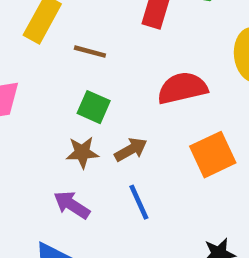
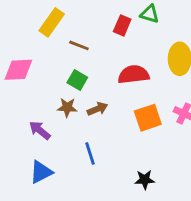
blue line: (139, 202) -> (90, 154), moved
purple arrow: (72, 205) -> (40, 130), moved

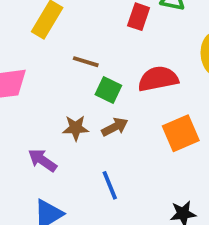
brown line: (79, 45) -> (86, 62), moved
green square: (77, 80) -> (108, 90), moved

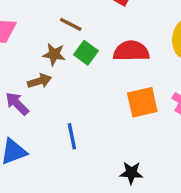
brown arrow: (115, 127) -> (39, 81), moved
brown star: (76, 128) -> (54, 54), moved

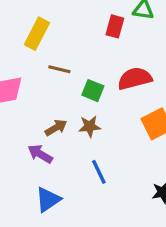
brown line: (71, 24) -> (59, 69), moved
brown star: (54, 54) -> (90, 126), moved

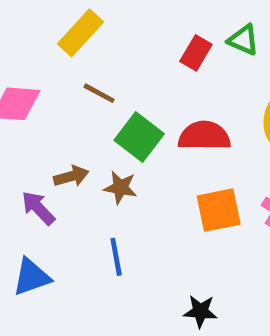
green square: (93, 91) -> (139, 137), size x1.4

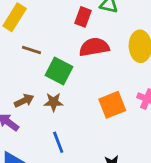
red semicircle: (204, 136) -> (94, 47), moved

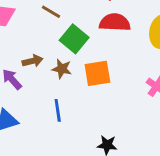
orange square: (112, 105) -> (97, 73), moved

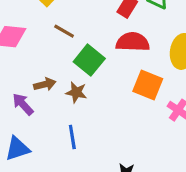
orange square: (97, 73) -> (148, 85), moved, turned 32

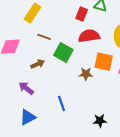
brown arrow: (45, 84) -> (38, 64), moved
brown star: (76, 92) -> (86, 74), moved

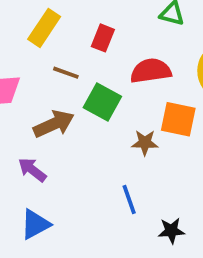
red rectangle: (82, 14) -> (103, 38), moved
brown arrow: (38, 64) -> (54, 124), size x1.5
blue line: (61, 103) -> (129, 200), moved

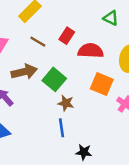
red rectangle: (103, 38) -> (67, 36), moved
green square: (102, 102) -> (54, 79), moved
brown star: (145, 143) -> (66, 103), moved

